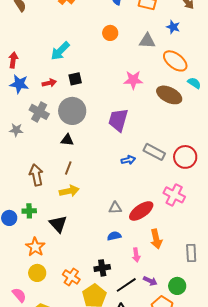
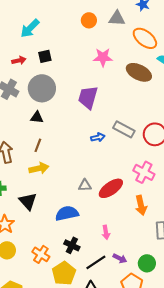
orange circle: (110, 33) -> (89, 20), moved
blue semicircle: (114, 236) -> (67, 213), moved, size x1.6
orange arrow: (156, 239) -> (141, 205), moved
black cross: (102, 268) -> (72, 245), turned 35

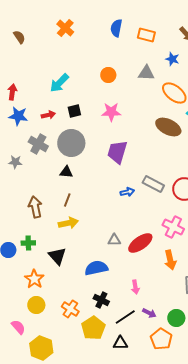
orange circle: (89, 20) -> (108, 75), moved
pink star: (103, 57) -> (111, 112), moved

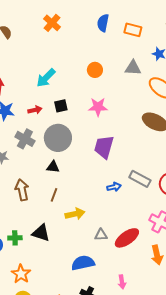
brown arrow: (35, 207) -> (22, 190), moved
yellow arrow: (68, 223) -> (75, 214), moved
black triangle: (57, 256) -> (41, 233), moved, turned -30

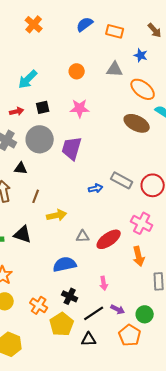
blue semicircle: (103, 23) -> (85, 24), turned 42
purple trapezoid: (104, 147) -> (72, 148), moved
black triangle: (53, 167) -> (21, 168), moved

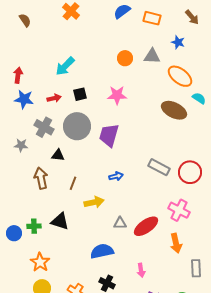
orange circle: (77, 71) -> (125, 58), moved
blue arrow: (96, 188) -> (116, 176), moved

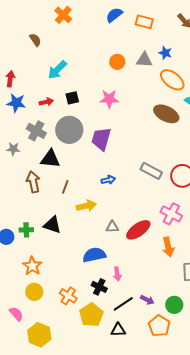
brown semicircle: (25, 20) -> (35, 40), moved
blue star: (178, 42) -> (165, 53), moved
black triangle: (58, 155) -> (50, 159), size x1.5
pink arrow: (141, 270) -> (117, 274), moved

